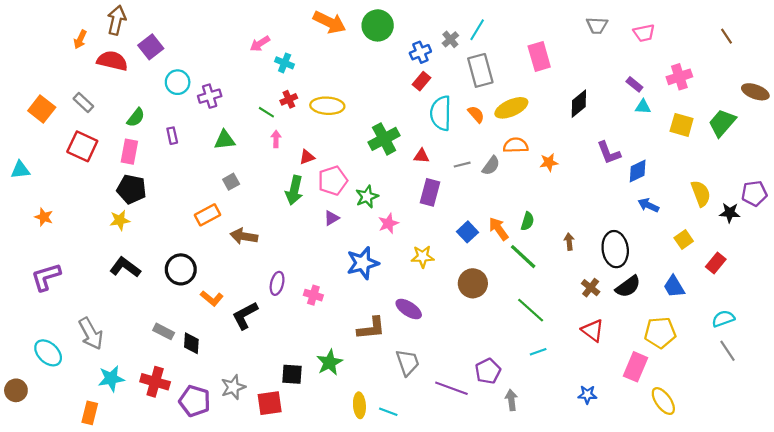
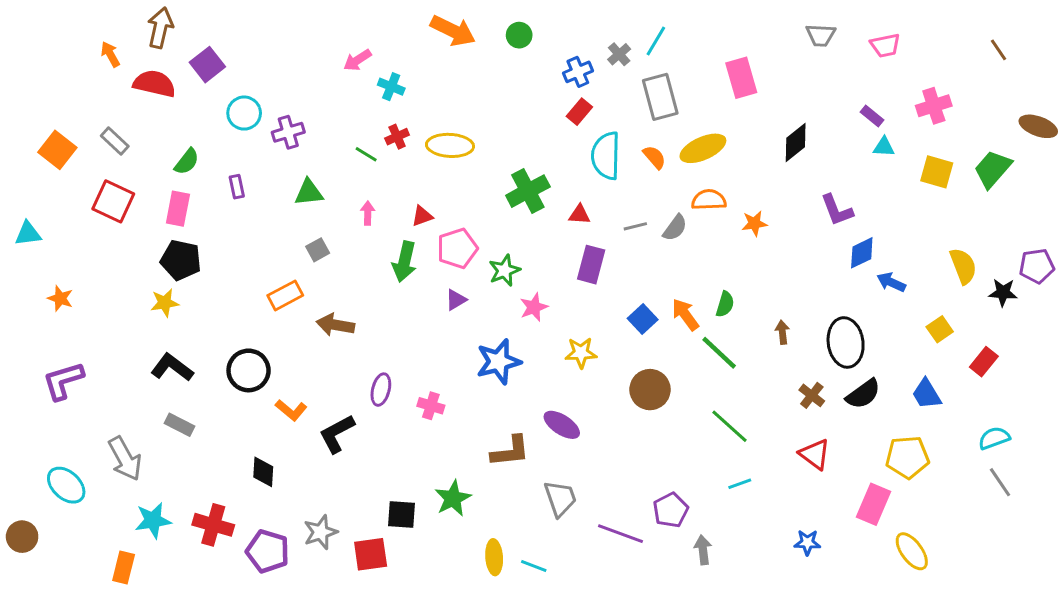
green circle: (378, 25) -> (519, 35), size x0.6
orange arrow: (80, 39) -> (110, 54), turned 126
pink arrow: (276, 139) -> (368, 213), moved
blue diamond: (638, 171) -> (862, 253), moved
gray rectangle: (164, 331) -> (179, 425), moved

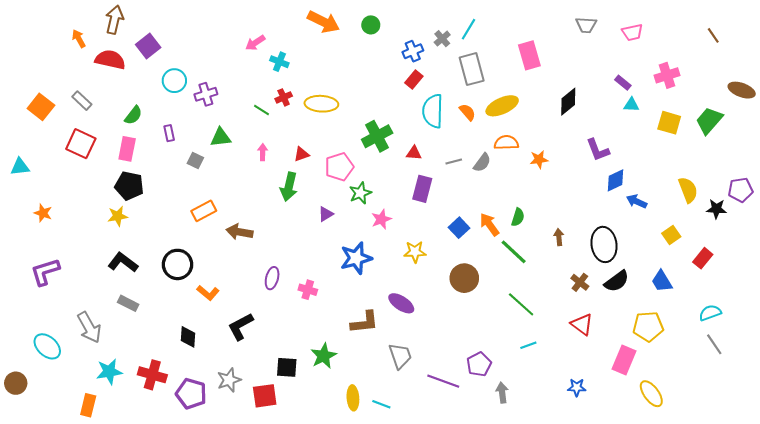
pink pentagon: (457, 248) -> (339, 167), moved
gray square: (318, 250) -> (195, 160), moved, turned -35
black L-shape: (337, 434) -> (241, 326), moved

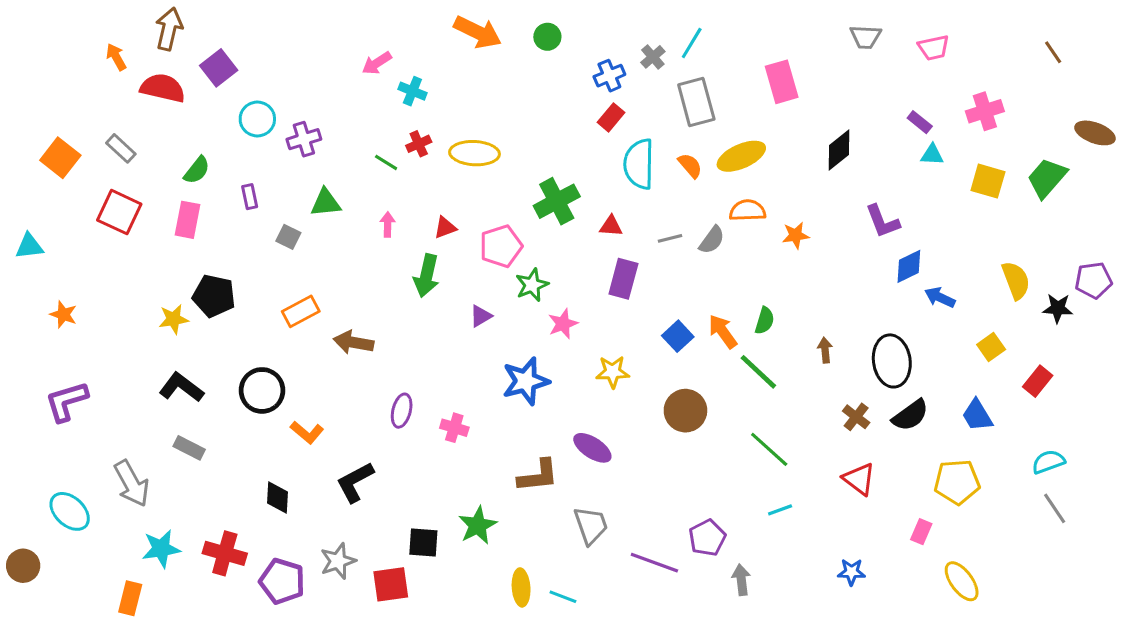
black pentagon: (129, 186) -> (214, 296), moved
pink rectangle: (624, 360) -> (921, 532), size x0.6

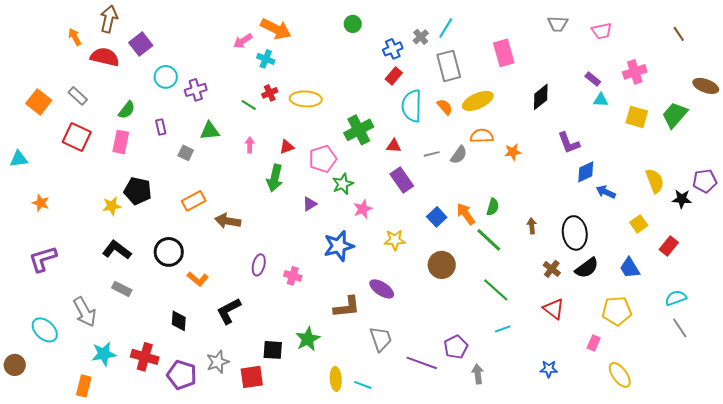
orange arrow: (478, 32) -> (276, 29), moved
purple rectangle: (623, 279) -> (402, 180), turned -50

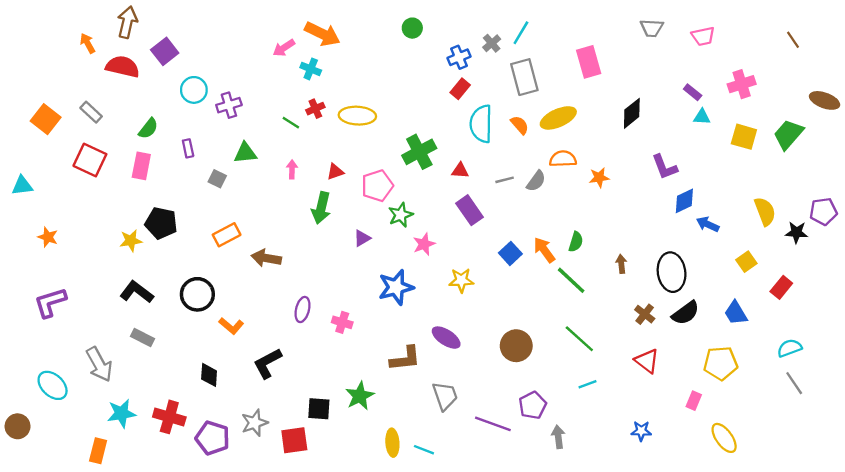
brown circle: (442, 265) -> (516, 346), moved

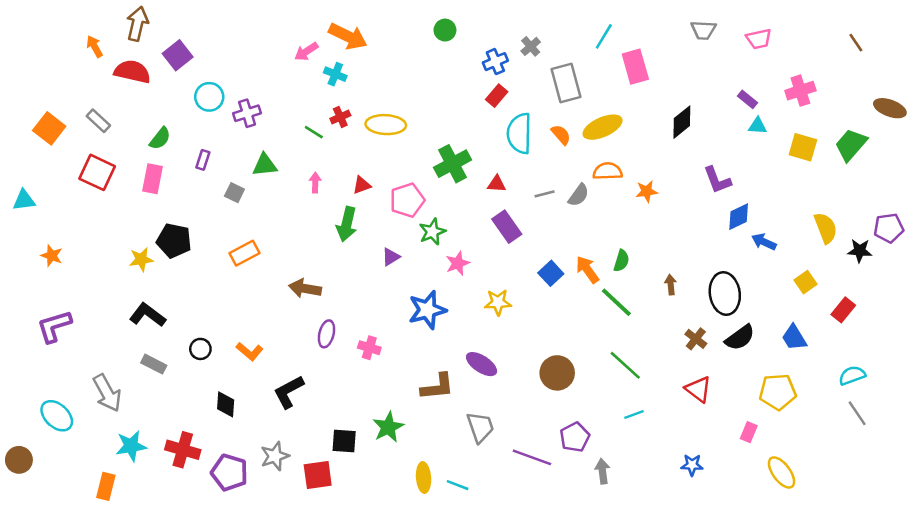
cyan line: (521, 33) -> (604, 36), moved
purple rectangle: (188, 148) -> (203, 160), turned 30
brown arrow: (266, 258) -> (305, 288), moved
black circle: (197, 294) -> (200, 349), moved, size x0.6

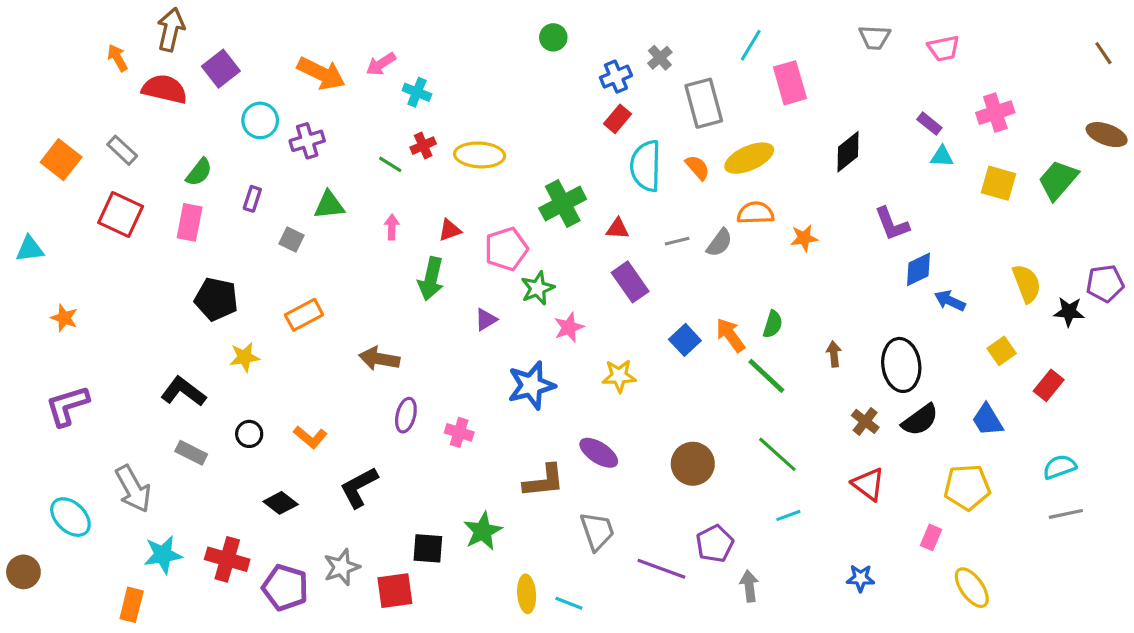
orange arrow: (348, 36) -> (321, 73), moved
brown line: (856, 43) -> (1103, 53), moved
yellow star: (141, 259) -> (244, 357), moved
black diamond: (226, 404) -> (281, 503), turned -56
gray line: (857, 413) -> (1066, 514), turned -68

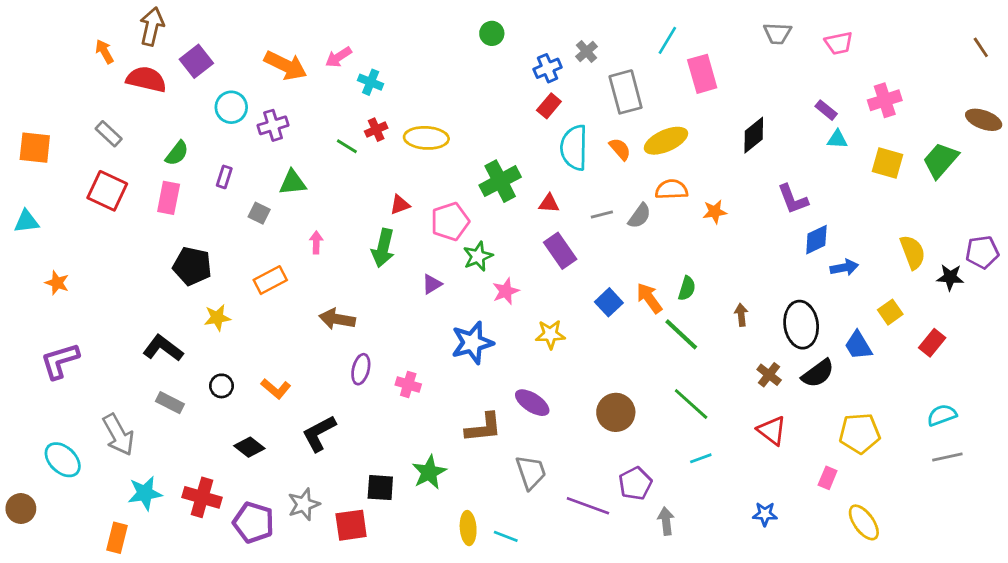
orange square: (61, 160) -> (35, 148), moved, turned -32
pink arrow: (392, 227) -> (316, 242), moved
blue arrow: (950, 301) -> (844, 267), turned 144
blue trapezoid: (987, 420) -> (858, 345), moved

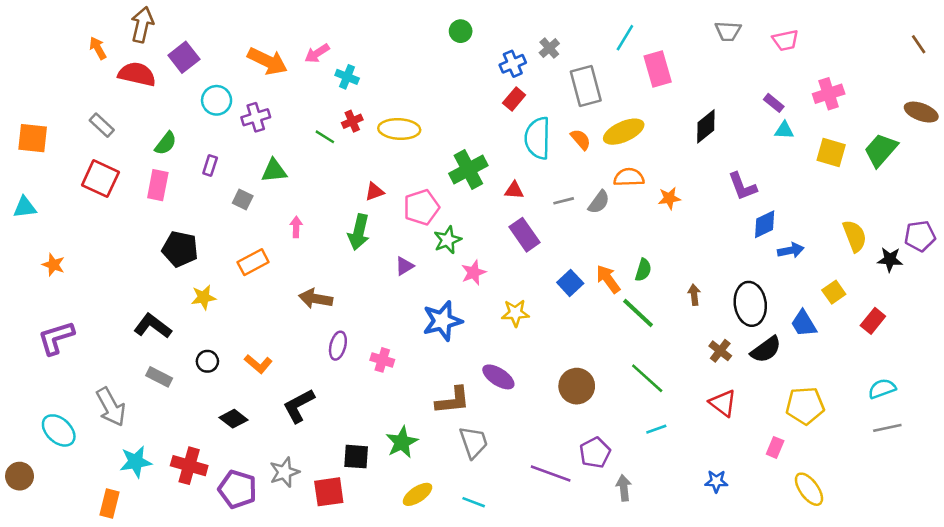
gray trapezoid: (531, 472) -> (474, 442), moved
yellow ellipse: (468, 528) -> (418, 494), moved, turned 60

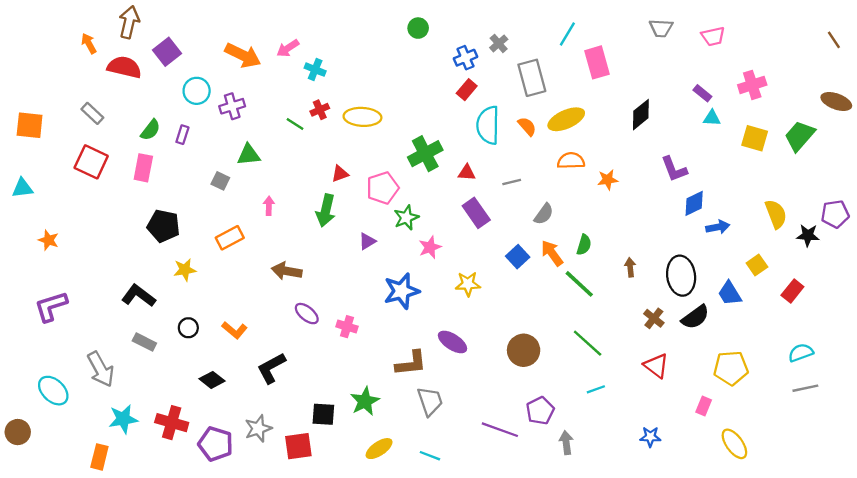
purple rectangle: (210, 166) -> (182, 135), moved
gray semicircle: (599, 202) -> (544, 214), moved
purple ellipse: (338, 346) -> (307, 314), turned -65

